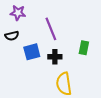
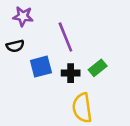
green rectangle: (84, 48) -> (98, 68), moved, turned 40

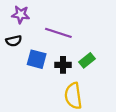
purple line: (65, 37) -> (58, 33), turned -50
blue square: (41, 67) -> (37, 59), turned 30

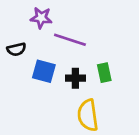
purple star: (21, 15) -> (41, 18), moved
green rectangle: (87, 60) -> (104, 73), turned -63

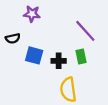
purple line: (70, 40) -> (85, 31), moved, turned 30

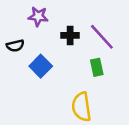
blue square: (34, 55) -> (41, 66), turned 30
black cross: (59, 61) -> (70, 35), moved

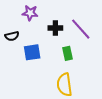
blue square: (41, 66) -> (32, 52), turned 36
green rectangle: (97, 67) -> (68, 53), moved

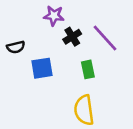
purple star: (30, 13) -> (54, 16), moved
black cross: (55, 28) -> (72, 37), turned -32

